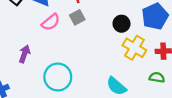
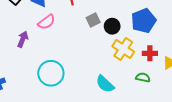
gray square: (77, 17) -> (93, 20), moved
purple arrow: (24, 54) -> (23, 39), moved

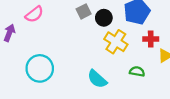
red cross: (150, 53) -> (151, 39), moved

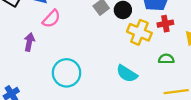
red cross: (151, 39) -> (165, 24), moved

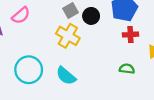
yellow cross: (139, 32) -> (68, 36), moved
cyan semicircle: (127, 74) -> (66, 76), moved

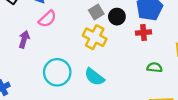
red cross: (130, 35) -> (143, 33), moved

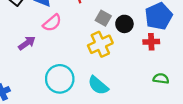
gray square: (96, 12) -> (103, 18), turned -32
yellow cross: (95, 37) -> (100, 44), turned 35
purple arrow: (24, 39) -> (27, 43), turned 35

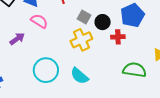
pink semicircle: (52, 23) -> (39, 21), turned -108
red cross: (151, 42) -> (118, 37), moved
green semicircle: (161, 79) -> (134, 70), size x1.6

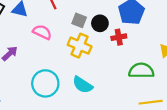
pink semicircle: (39, 21) -> (42, 32), moved
yellow cross: (81, 40) -> (80, 46), turned -35

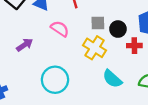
gray square: (79, 20) -> (98, 23), turned -32
cyan semicircle: (83, 85) -> (112, 79), moved

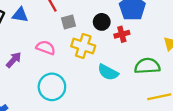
gray square: (98, 23) -> (69, 22), moved
pink semicircle: (60, 29) -> (46, 48), moved

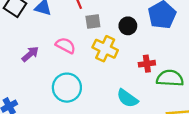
red cross: (122, 34) -> (147, 64), moved
cyan semicircle: (108, 72) -> (127, 98), moved

